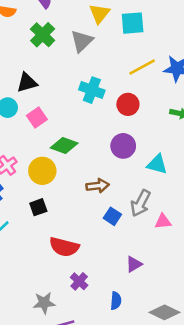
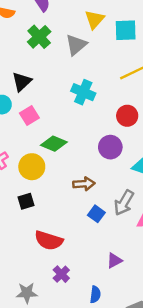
black triangle: (27, 83) -> (22, 82), turned -30
red circle: (128, 104) -> (127, 116), moved

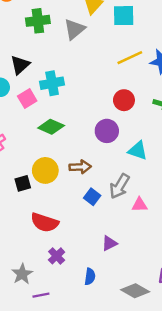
green cross: (39, 37) -> (38, 21), turned 35
cyan cross: (83, 92) -> (52, 83), moved, turned -35
yellow circle: (32, 167) -> (45, 170), moved
gray star: (27, 293) -> (22, 274), turned -30

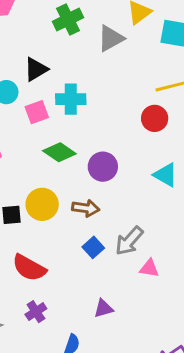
green cross: (38, 21) -> (68, 19), turned -30
red circle: (124, 100) -> (155, 118), moved
purple circle: (107, 131) -> (103, 167), moved
cyan triangle: (138, 150) -> (166, 175), moved

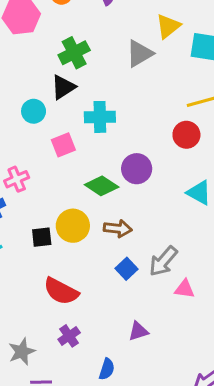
green cross: (68, 19) -> (74, 53), moved
pink square: (37, 112) -> (63, 145), moved
green diamond: (59, 152) -> (102, 186), moved
purple circle: (103, 167) -> (137, 169), moved

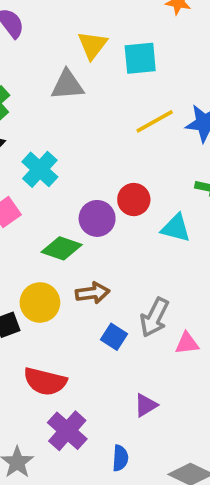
gray triangle: (140, 54) -> (67, 85), turned 40
cyan cross: (100, 117) -> (40, 169), turned -32
red circle: (186, 135) -> (134, 200), moved
purple cross: (69, 336) -> (67, 431), size x1.5

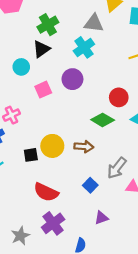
cyan cross: (40, 169) -> (84, 47), moved
purple circle: (97, 218) -> (72, 79), moved
green diamond: (62, 248) -> (103, 120), moved
blue square: (114, 337) -> (90, 185), moved

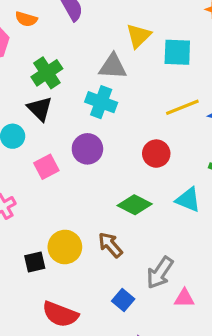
cyan cross: (84, 47) -> (101, 102), turned -30
black triangle: (41, 49) -> (40, 109), turned -36
red circle: (119, 97) -> (156, 154), moved
brown arrow: (84, 147) -> (110, 245), turned -132

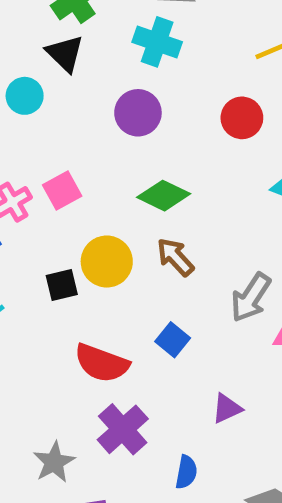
pink square: (46, 167) -> (62, 190), moved
green diamond: (135, 205) -> (164, 196), moved
blue square: (123, 300) -> (173, 340), moved

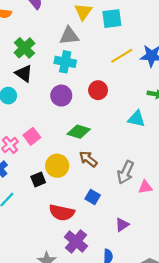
red circle: (242, 118) -> (98, 90), moved

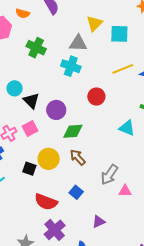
green cross: (24, 48) -> (36, 48), turned -30
black triangle: (24, 73) -> (31, 101), moved
purple circle: (61, 96) -> (56, 110), moved
green diamond: (79, 132) -> (73, 131), turned -30
black square: (38, 180) -> (29, 169), turned 32

